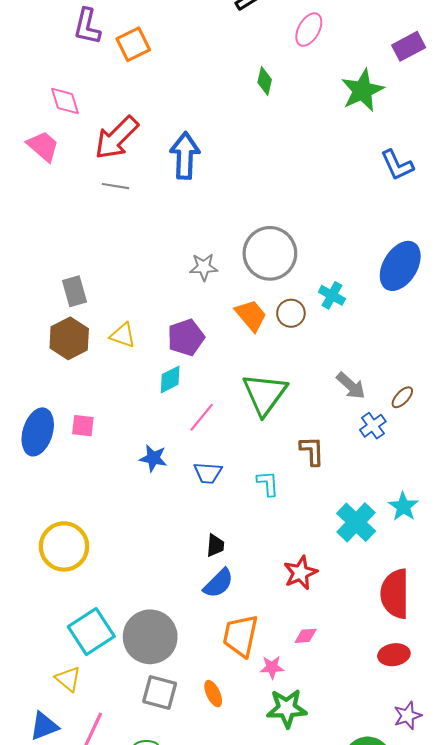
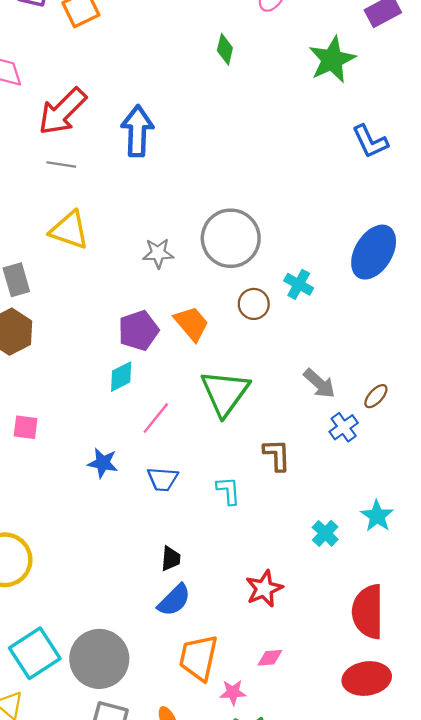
orange trapezoid: (251, 315) -> (191, 324), moved
yellow triangle: (123, 335) -> (69, 230), moved, size x1.4
cyan cross: (356, 522) -> (325, 533), size x0.6
red ellipse: (394, 655) -> (367, 679), size x1.4

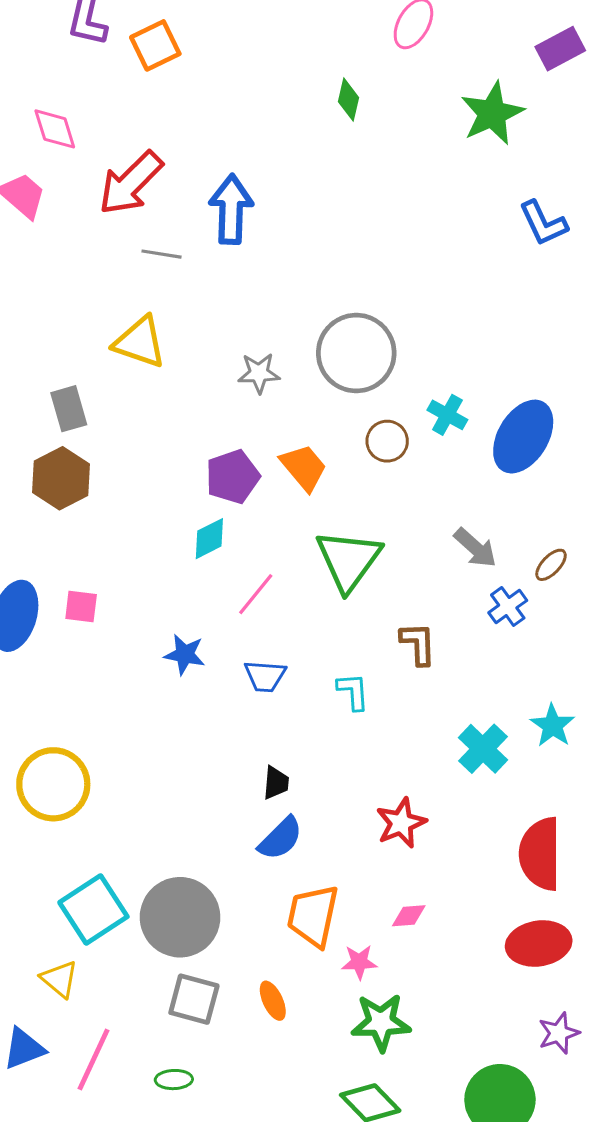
gray line: (61, 164) -> (161, 254), moved
blue ellipse: (374, 252) -> (523, 437), moved
cyan cross: (325, 533) -> (483, 749), size x1.4

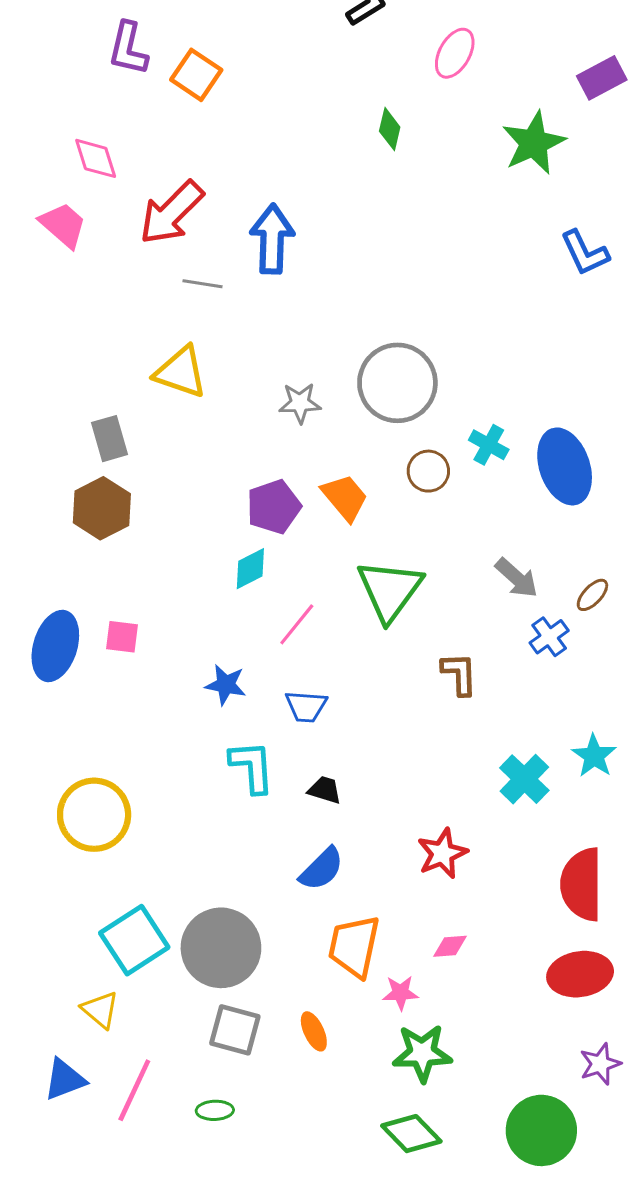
orange square: (155, 45) -> (196, 75), turned -30
blue ellipse: (523, 437) -> (565, 466), turned -50
cyan L-shape: (353, 692) -> (252, 767), moved, size x1.4
black trapezoid: (276, 783) -> (325, 790), moved, turned -78

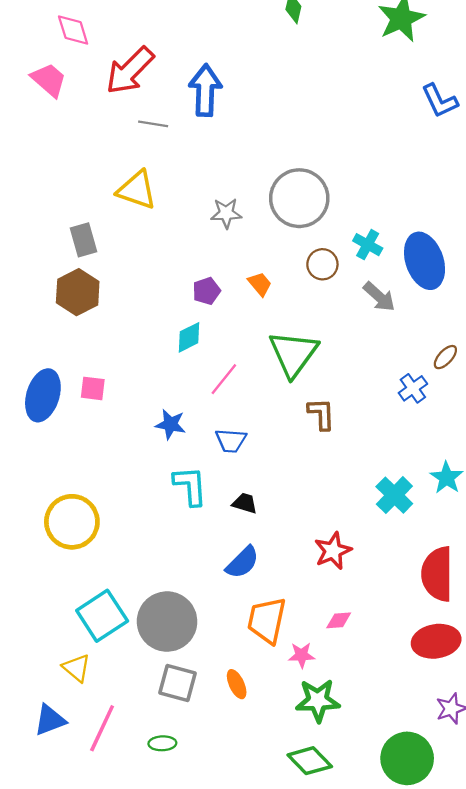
orange trapezoid: (345, 497) -> (260, 284), size x0.7
purple pentagon: (274, 507) -> (206, 291), size x0.7
gray arrow: (517, 578) -> (379, 297), moved
brown L-shape: (459, 674) -> (321, 414), moved

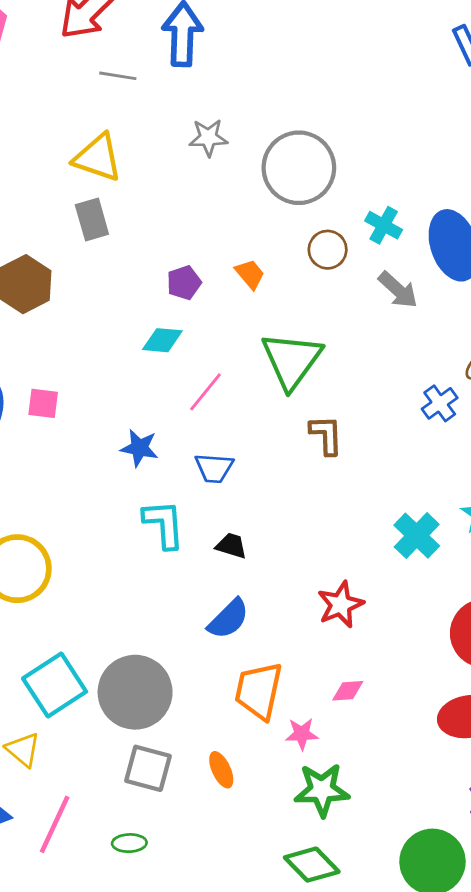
gray star: (226, 213) -> (208, 138), moved
gray rectangle: (84, 240) -> (92, 219), moved
cyan diamond: (189, 337) -> (162, 340), turned 32

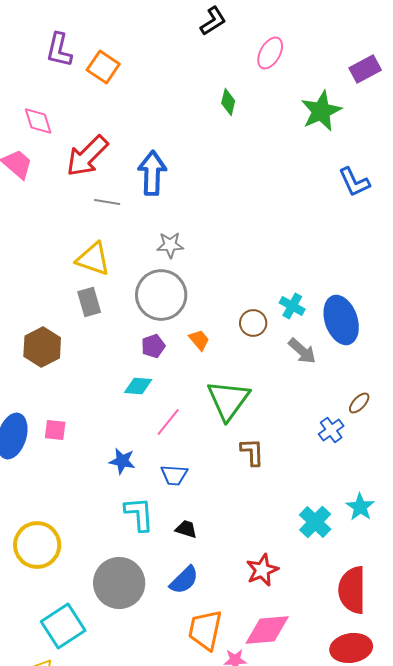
gray circle: (299, 168) -> (161, 295), moved
pink diamond: (348, 691) -> (267, 630), size x2.0
gray circle: (135, 692) -> (119, 583), moved

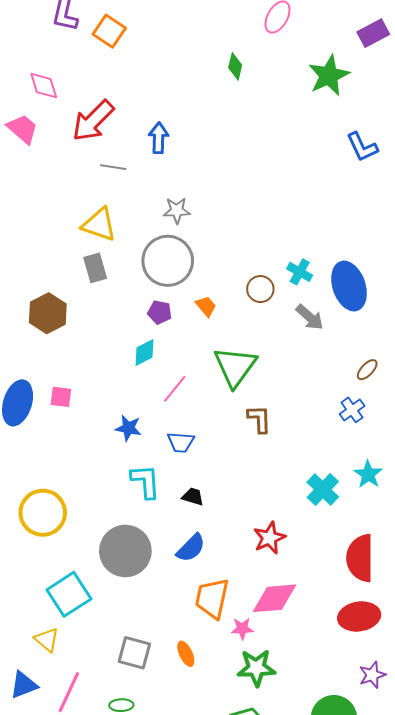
blue arrow: (152, 173) -> (159, 138), size x0.7
purple pentagon: (153, 346) -> (160, 312), turned 30
cyan diamond: (138, 386) -> (145, 353), turned -32
blue cross: (331, 430) -> (352, 410), moved

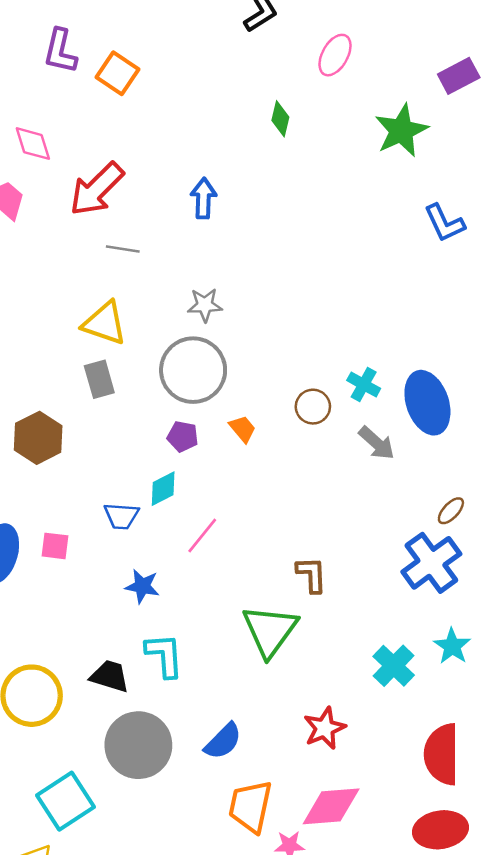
blue arrow: (159, 138) -> (203, 198), moved
green triangle: (235, 367) -> (270, 631), moved
blue cross: (352, 410) -> (431, 563), size x1.8
blue trapezoid: (181, 442) -> (121, 516), moved
black trapezoid: (193, 497) -> (110, 676), moved, size x1.4

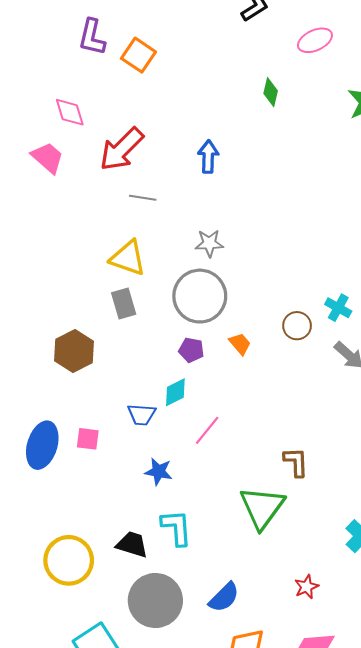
pink ellipse: (335, 55) -> (315, 40), turned 36
red star: (325, 728) -> (307, 587), size x0.7

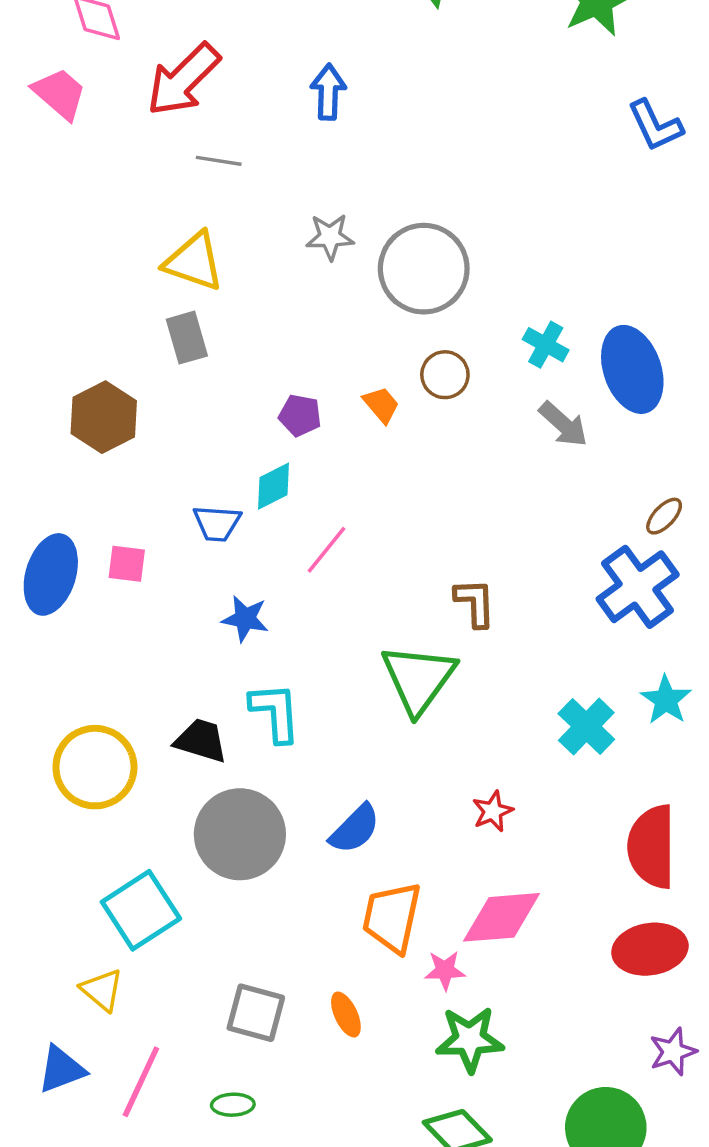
gray circle: (200, 296) -> (424, 269), moved
brown circle: (297, 326) -> (445, 375), moved

